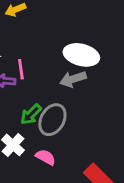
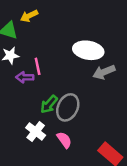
gray arrow: (73, 79) -> (104, 72), moved
pink semicircle: (46, 157) -> (64, 140), turned 30

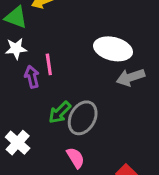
purple arrow: (25, 77) -> (32, 77), turned 72
white cross: (36, 132) -> (18, 143), moved

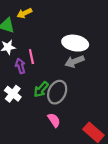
gray arrow: (131, 77) -> (74, 61), moved
white cross: (18, 143) -> (13, 94), moved

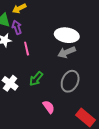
purple arrow: (20, 66) -> (17, 27), moved
gray ellipse: (57, 92) -> (70, 81), moved

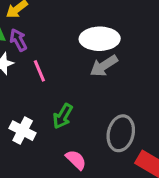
gray ellipse: (70, 81) -> (121, 133), moved
pink semicircle: (49, 107) -> (76, 160), moved

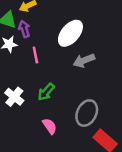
white ellipse: (100, 39) -> (70, 33), moved, turned -60

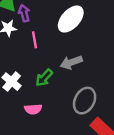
gray arrow: (84, 61) -> (71, 62), moved
pink semicircle: (50, 126) -> (33, 109), moved, turned 119

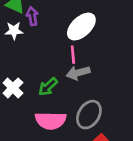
pink line: (34, 40) -> (73, 55), moved
pink semicircle: (33, 109) -> (51, 121), moved, size x1.6

